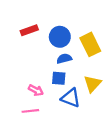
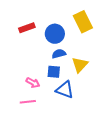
yellow rectangle: (90, 44) -> (83, 22), moved
yellow triangle: (93, 84) -> (80, 65), moved

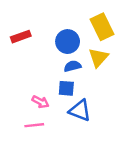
red rectangle: (27, 28) -> (21, 37), moved
yellow triangle: (80, 65) -> (98, 58), moved

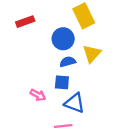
yellow rectangle: (102, 27) -> (84, 16), moved
red rectangle: (21, 37) -> (25, 22), moved
pink line: (34, 125) -> (63, 126), moved

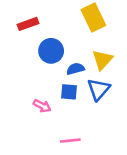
blue circle: (63, 39) -> (51, 51), moved
blue triangle: (75, 103) -> (99, 89), moved, turned 50

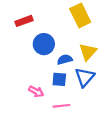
pink line: (70, 141) -> (61, 106), moved

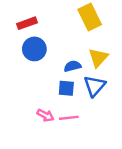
blue circle: (44, 44) -> (34, 49), moved
pink arrow: (36, 91) -> (45, 115), moved

